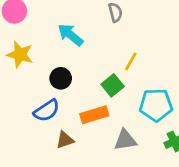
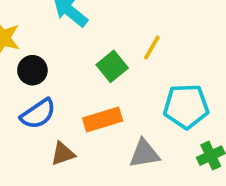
black circle: (61, 78) -> (32, 70), moved
green square: (113, 85) -> (112, 66), moved

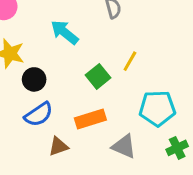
gray triangle: (144, 154) -> (124, 146), turned 32

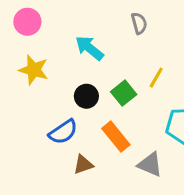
black circle: (34, 79) -> (86, 96), moved
orange rectangle: (90, 119) -> (116, 137), turned 68

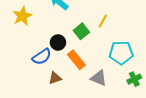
yellow star: (34, 70) -> (22, 16), turned 30
black circle: (86, 96) -> (58, 42), moved

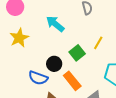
blue semicircle: (42, 57) -> (38, 78), turned 54

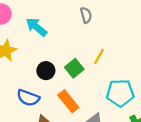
cyan arrow: (55, 24) -> (36, 27), moved
black circle: (54, 64) -> (46, 71), moved

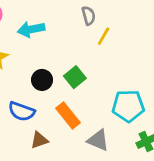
cyan arrow: (36, 27) -> (31, 29), turned -50
yellow line: (99, 56) -> (104, 36), moved

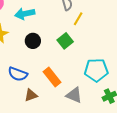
green square: (75, 77) -> (65, 41), moved
black circle: (42, 80) -> (33, 41), moved

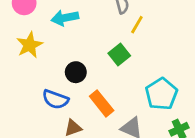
black circle: (33, 41) -> (76, 72), moved
cyan pentagon: (96, 70) -> (161, 94), turned -30

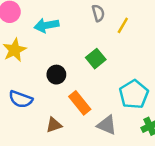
yellow line: (137, 25) -> (123, 25), moved
blue semicircle: (55, 99) -> (21, 99), moved

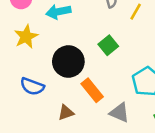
black circle: (56, 75) -> (68, 61), size x1.6

